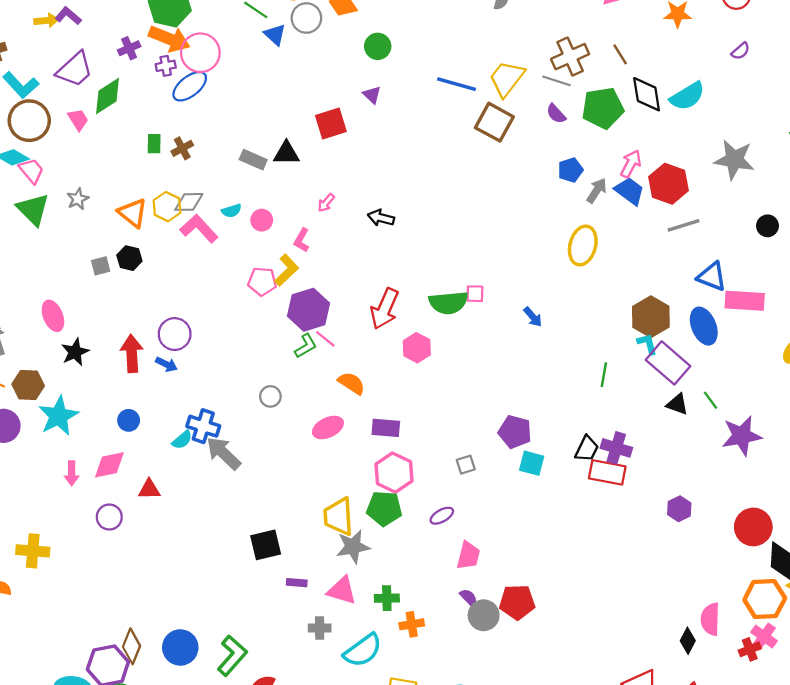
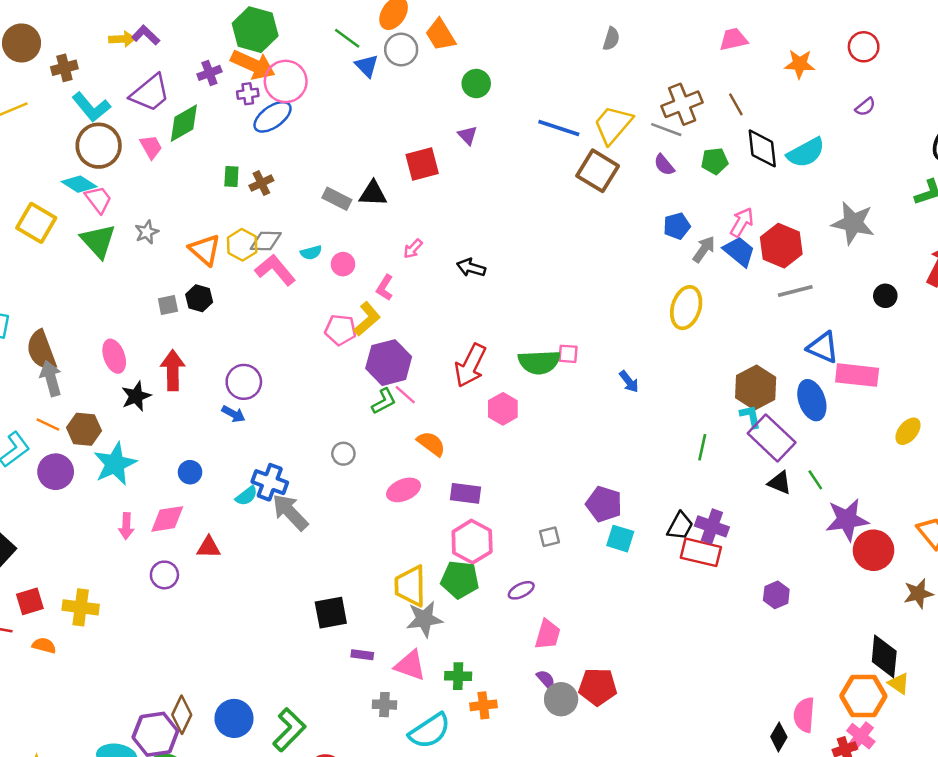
green pentagon: (603, 108) -> (715, 161), size x0.6
red arrow: (132, 354) -> (173, 370), moved
red circle: (753, 527) -> (873, 550), moved

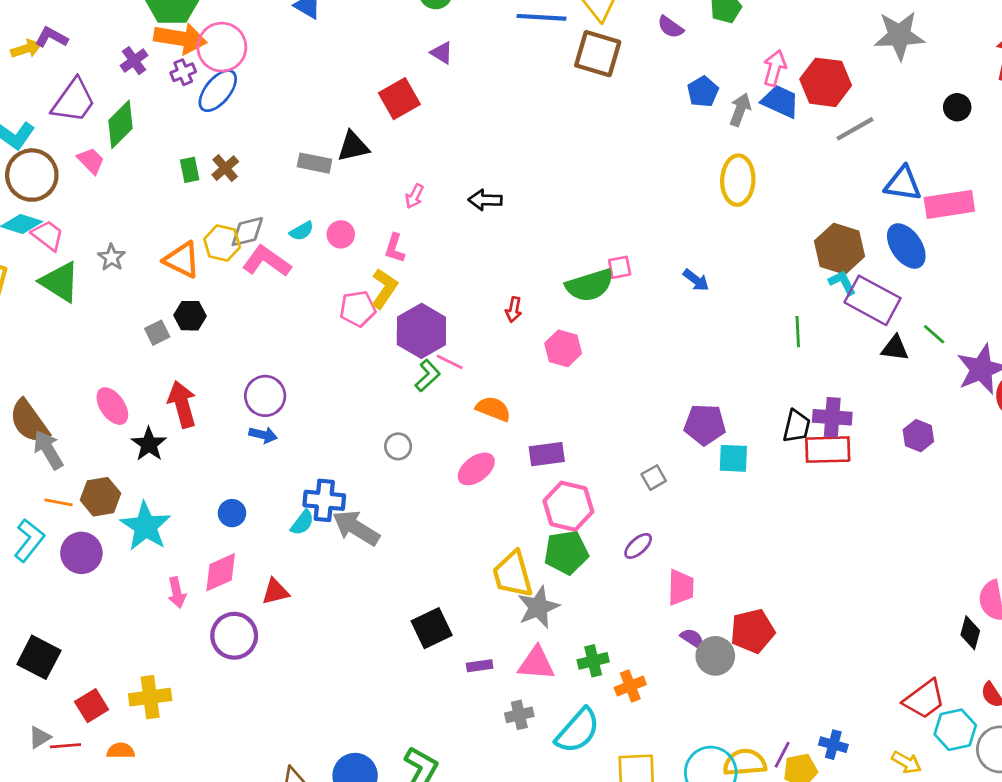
red arrow: (470, 365) -> (514, 310), size x0.5
purple circle: (164, 575) -> (234, 636), size x1.4
purple hexagon: (776, 595) -> (918, 436), moved

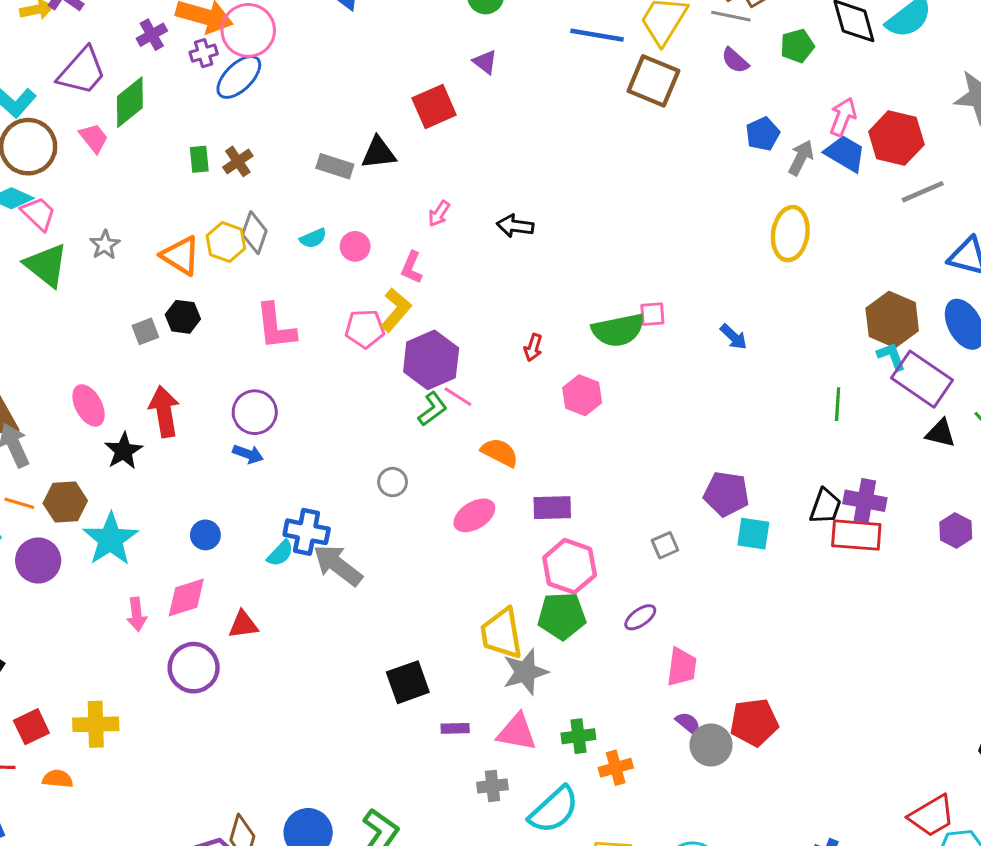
gray diamond: (247, 232) -> (254, 233), turned -63
pink L-shape: (267, 261) -> (276, 326), moved, turned -138

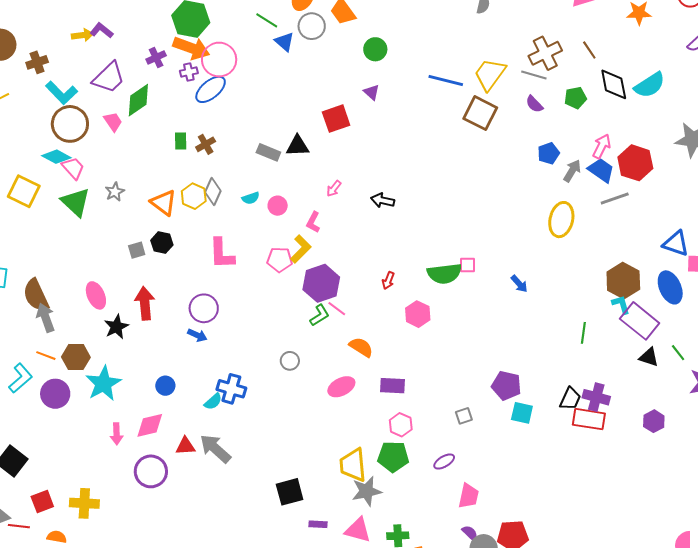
gray line: (923, 192) -> (615, 198), moved
gray arrow: (338, 565) -> (215, 449), moved
pink hexagon: (570, 566) -> (401, 425), size x0.7

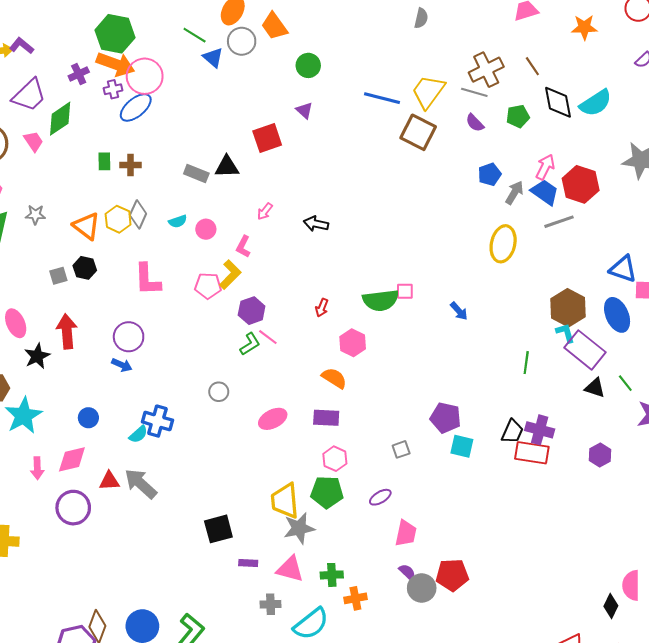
brown cross: (206, 144) -> (131, 165), turned 30
gray star: (115, 192) -> (35, 215), turned 30
purple hexagon: (321, 283) -> (252, 311), size x0.7
orange semicircle: (361, 347) -> (334, 378), moved

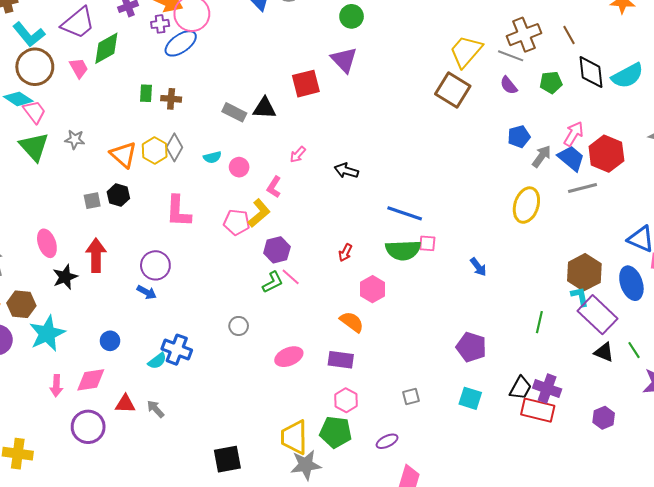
blue line: (382, 98) -> (405, 213), moved
purple triangle: (304, 110) -> (344, 60), size x1.6
purple pentagon: (446, 418) -> (471, 347), moved
gray arrow: (141, 484) -> (155, 409), size x0.6

